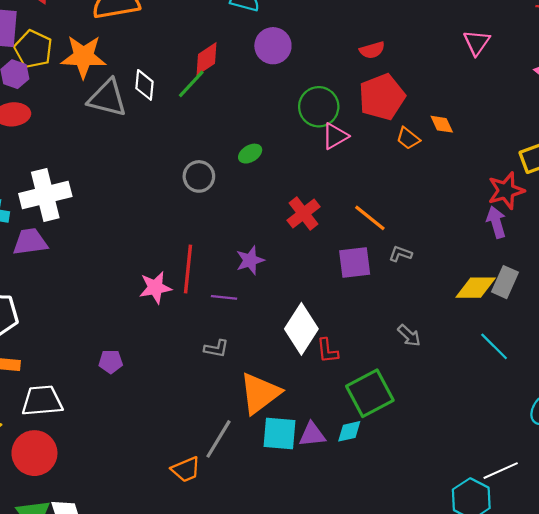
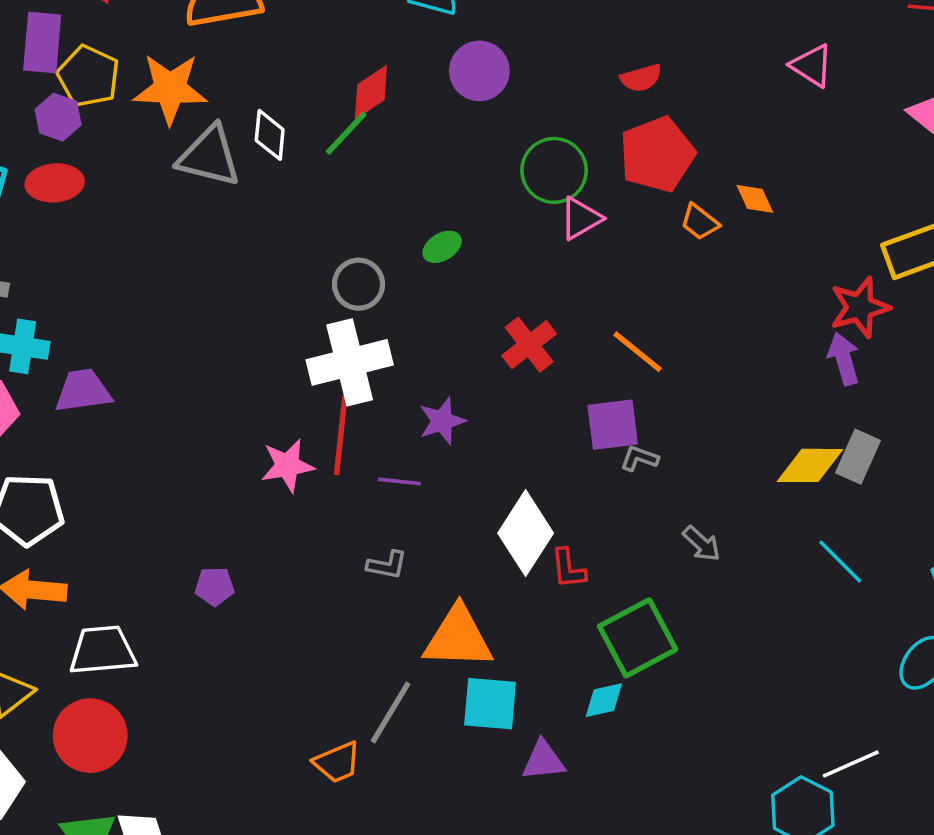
pink triangle: (477, 42) -> (812, 66), turned -32
white cross: (45, 195) -> (350, 362), moved
gray L-shape: (400, 254) -> (639, 458), moved
orange triangle: (260, 393) -> (458, 638), turned 39
purple triangle: (312, 435) -> (543, 761), moved

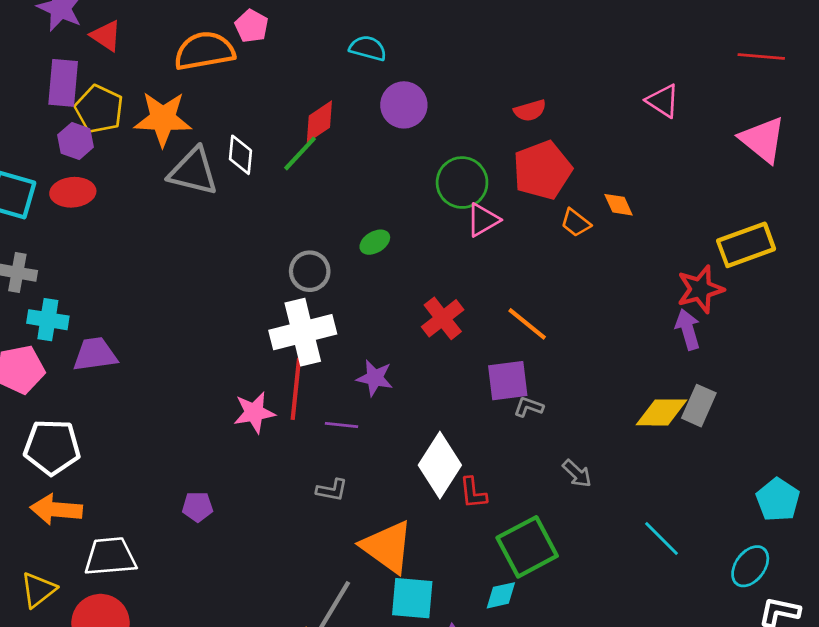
purple star: (442, 421) -> (375, 378), turned 30
cyan line: (840, 561) -> (662, 539), moved
orange triangle: (458, 638) -> (387, 547), turned 34

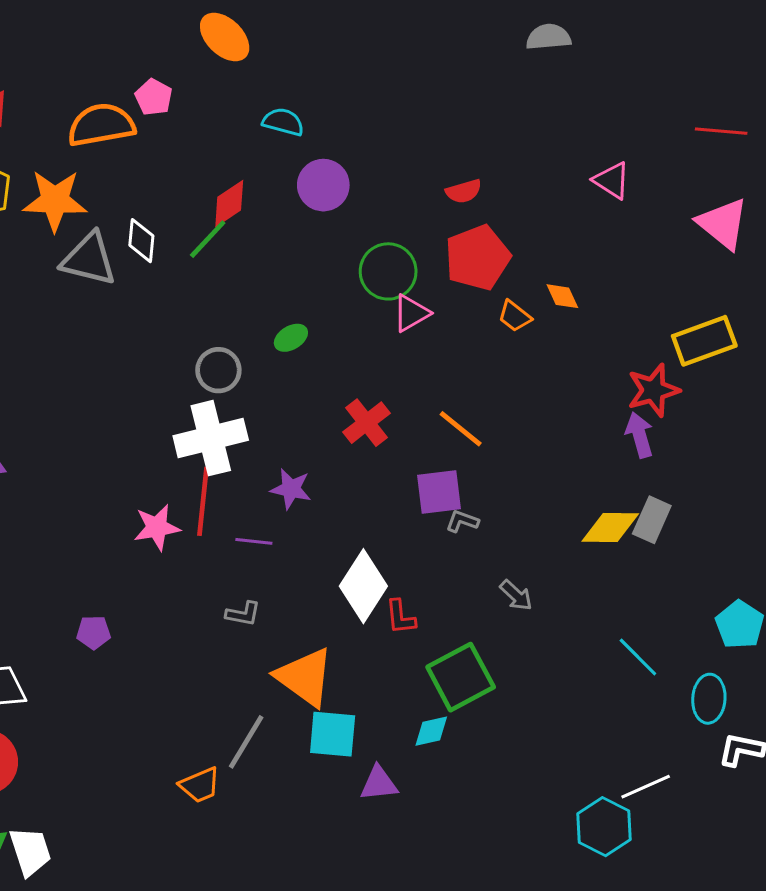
cyan line: (662, 539) -> (638, 657), moved
cyan ellipse: (750, 566) -> (709, 699), turned -33

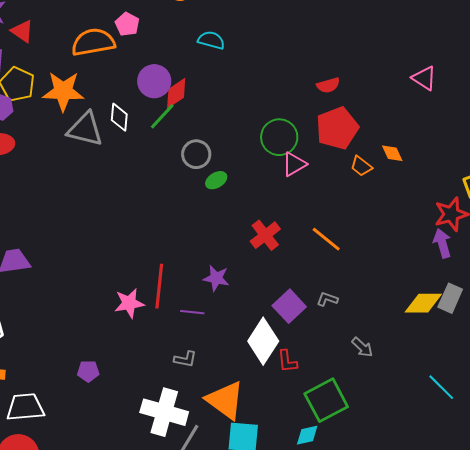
purple circle: (323, 185) -> (154, 81), moved
gray circle: (218, 370) -> (196, 154), moved
white cross: (211, 438) -> (164, 412), moved, turned 30
purple square: (439, 492) -> (289, 306), moved, turned -36

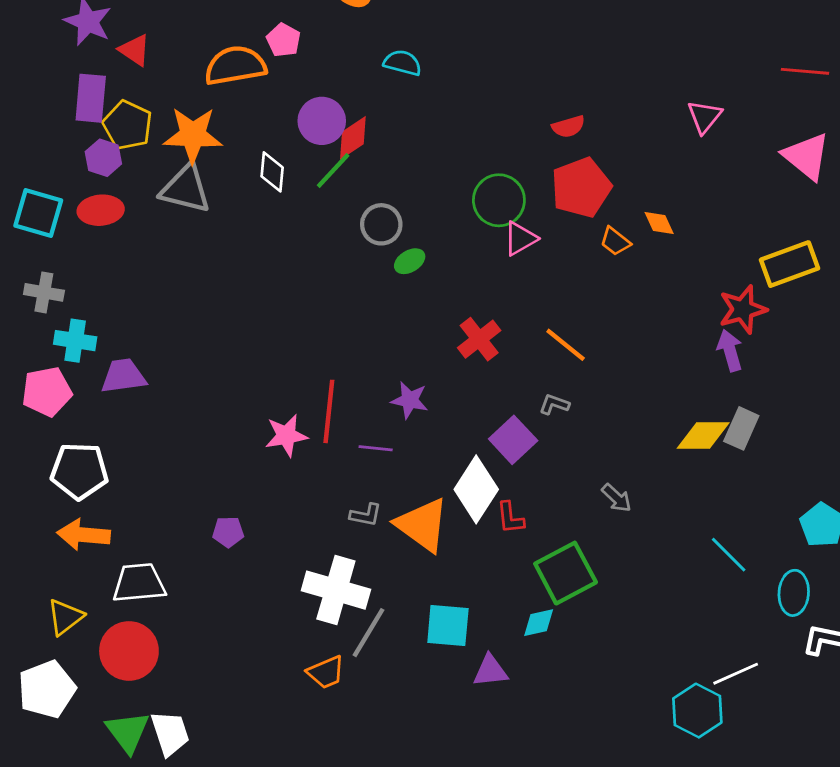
pink triangle: (424, 78) -> (704, 117), turned 36
gray triangle: (85, 129) -> (186, 189), moved
gray L-shape: (327, 299) -> (554, 404), moved
orange triangle: (225, 400) -> (422, 525), moved

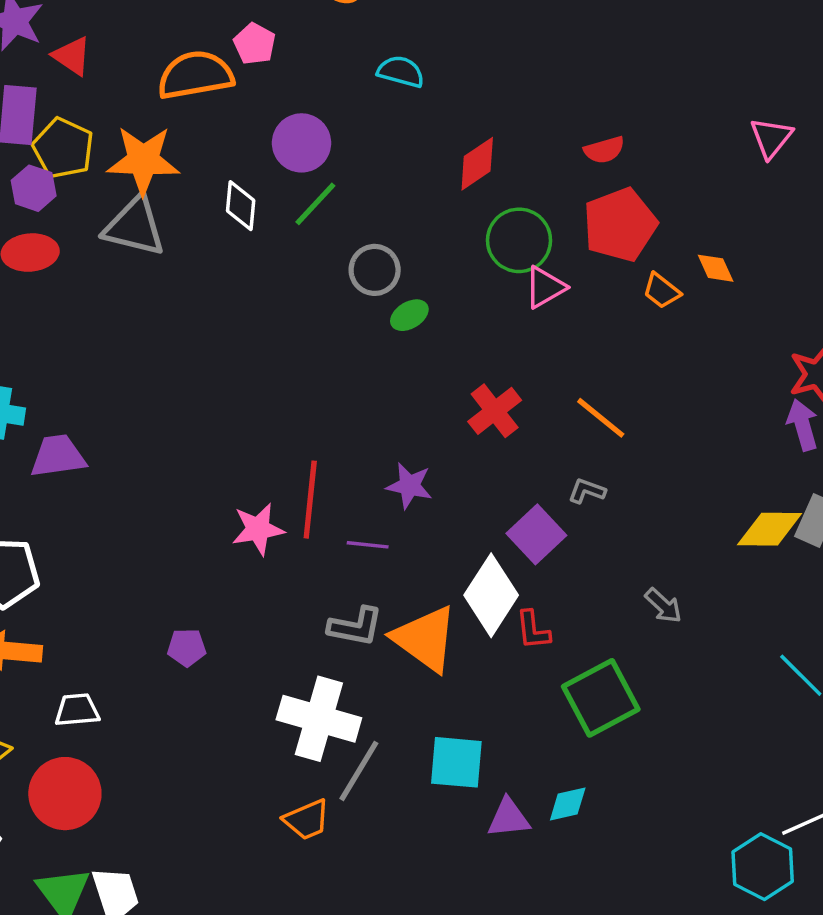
red diamond: (353, 138) -> (477, 164), moved
gray L-shape: (366, 515) -> (355, 627), size x1.4
white trapezoid: (139, 583) -> (77, 710), size x0.7
cyan diamond: (539, 623) -> (568, 804), moved

